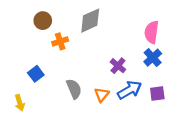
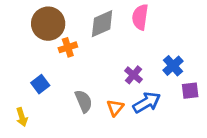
brown circle: (43, 21) -> (48, 24), size x1.6
pink semicircle: (152, 32) -> (140, 17), moved
purple square: (157, 93) -> (190, 91), moved

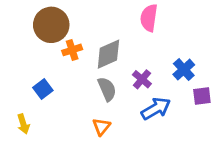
gray diamond: (102, 24) -> (108, 54), moved
gray semicircle: (84, 101) -> (107, 89), moved
orange triangle: (115, 108) -> (101, 127), moved

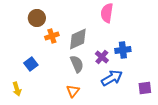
brown circle: (51, 25) -> (37, 18), size x0.7
blue cross: (184, 70) -> (123, 50), moved, turned 35
purple square: (202, 96) -> (145, 88), moved

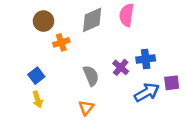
gray diamond: (78, 39) -> (92, 20), moved
blue arrow: (112, 78) -> (147, 92), moved
purple square: (145, 88) -> (172, 83), moved
yellow arrow: (17, 89) -> (38, 99), moved

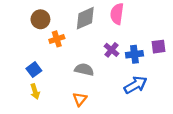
purple cross: (121, 67) -> (111, 50), moved
gray semicircle: (91, 76) -> (84, 70), turned -54
purple square: (172, 83) -> (159, 47), moved

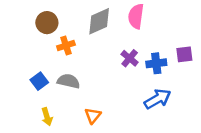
gray semicircle: (84, 70) -> (69, 81), moved
yellow arrow: (35, 91) -> (47, 117), moved

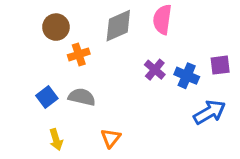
blue cross: (156, 63) -> (187, 76), turned 30
blue arrow: (158, 99) -> (209, 112), moved

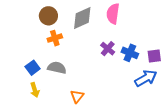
brown circle: (56, 27) -> (48, 16), moved
purple square: (220, 65) -> (154, 56), moved
yellow arrow: (56, 140) -> (35, 90), moved

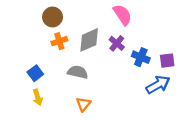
pink semicircle: (113, 14) -> (122, 15), turned 138
gray diamond: (82, 18) -> (89, 40), moved
purple cross: (108, 49) -> (117, 43), moved
gray semicircle: (57, 68) -> (78, 72), moved

